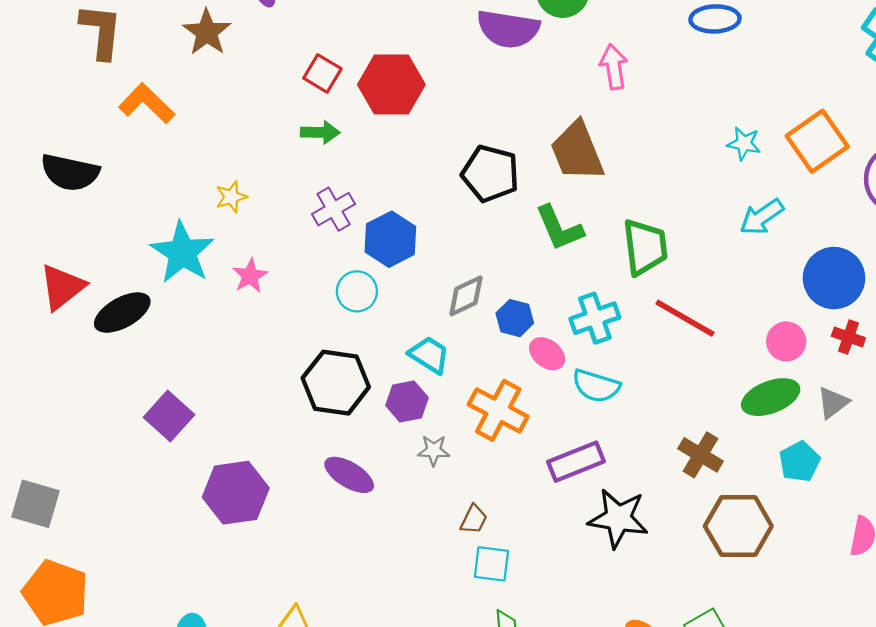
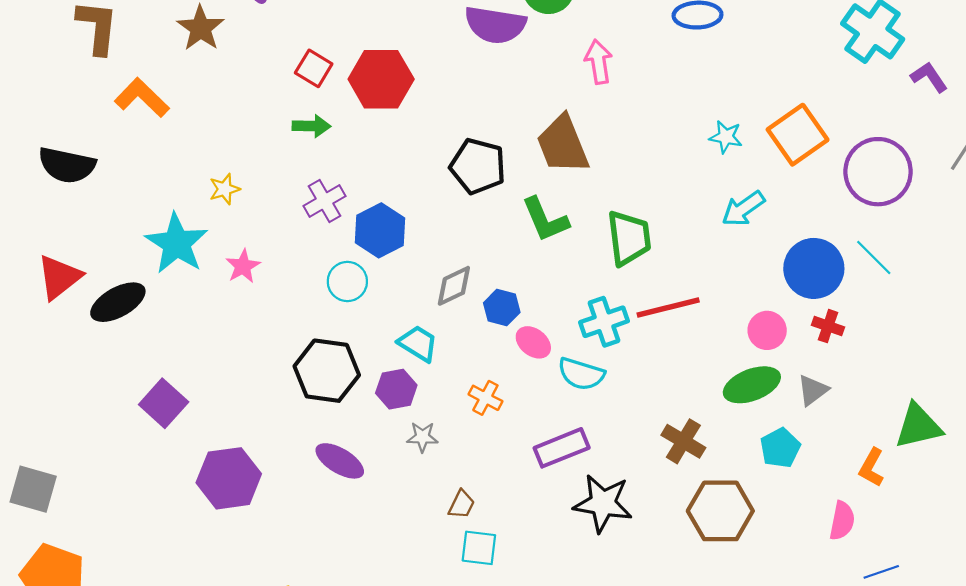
cyan cross: (595, 318) -> (604, 322), moved
red line: (685, 318) -> (668, 308), turned -44
orange cross: (498, 410) -> (485, 398), size x0.6

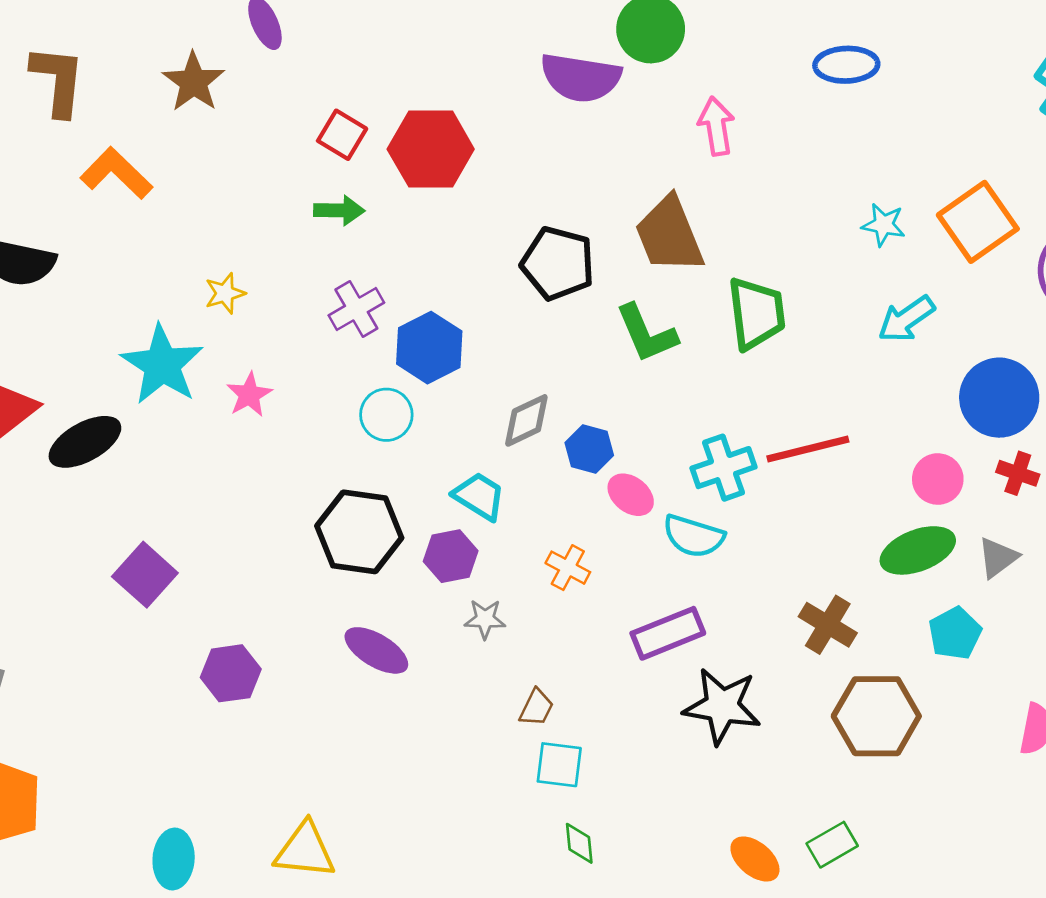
green trapezoid: (629, 238) -> (756, 313), moved
purple hexagon: (229, 478) -> (231, 673), size x0.7

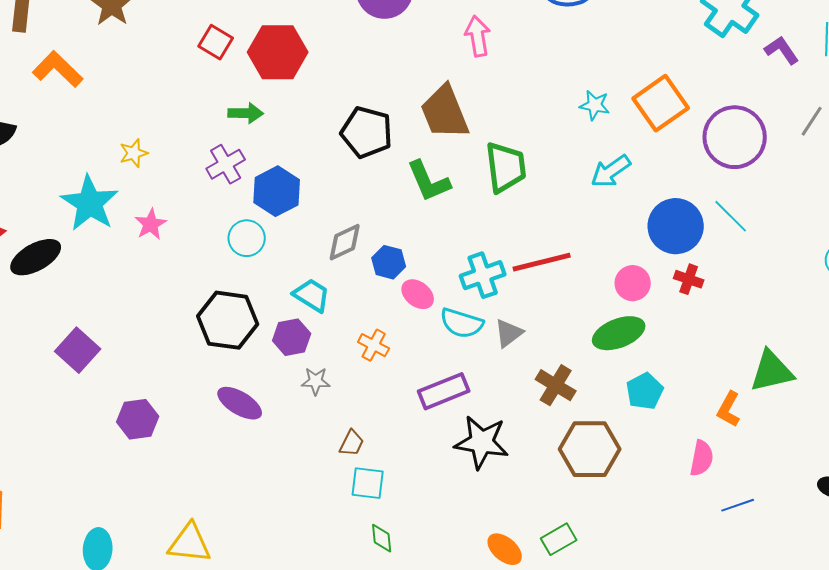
green arrow: (339, 210) -> (246, 113), moved
gray triangle: (998, 558) -> (509, 333), moved

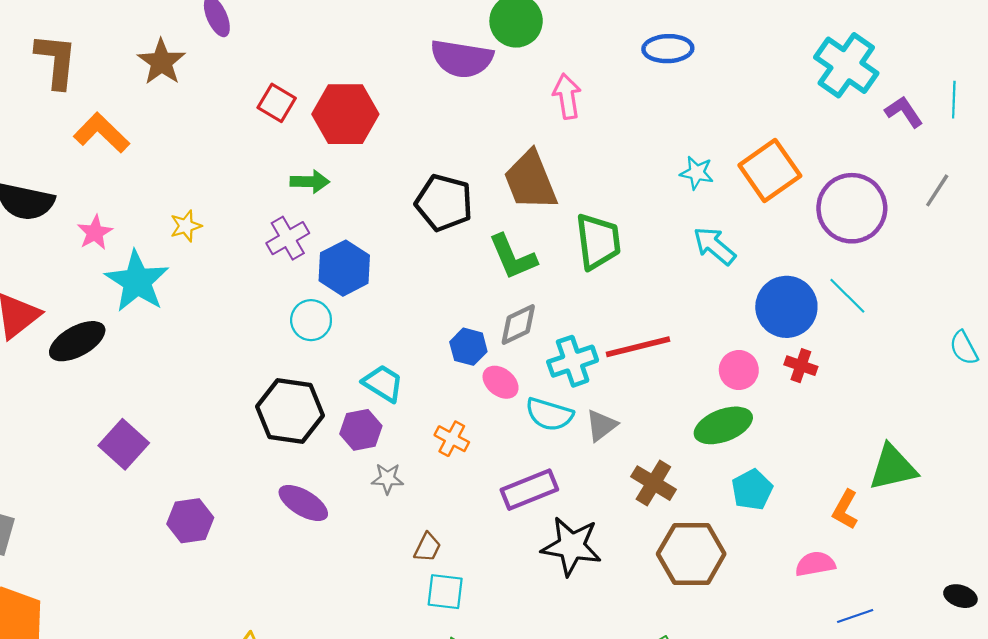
cyan arrow: (611, 171) -> (714, 246), turned 75
pink star: (151, 224) -> (95, 233), moved
gray diamond: (345, 242) -> (518, 325), moved
pink semicircle: (702, 458) -> (815, 564), turned -111

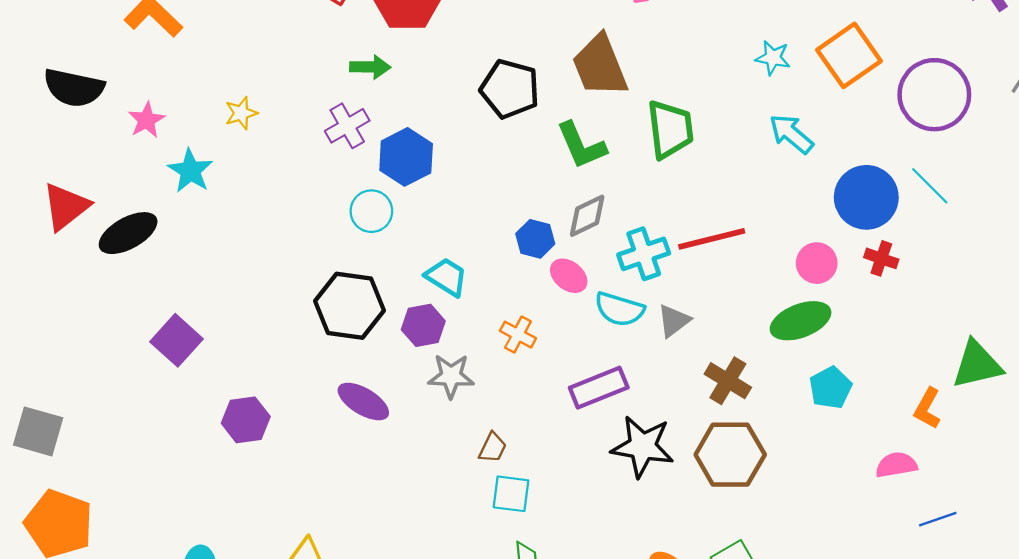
cyan star: (137, 281) -> (190, 171), size x0.7
gray star: (388, 479) -> (451, 376), size x1.4
brown hexagon: (691, 554) -> (730, 455), moved

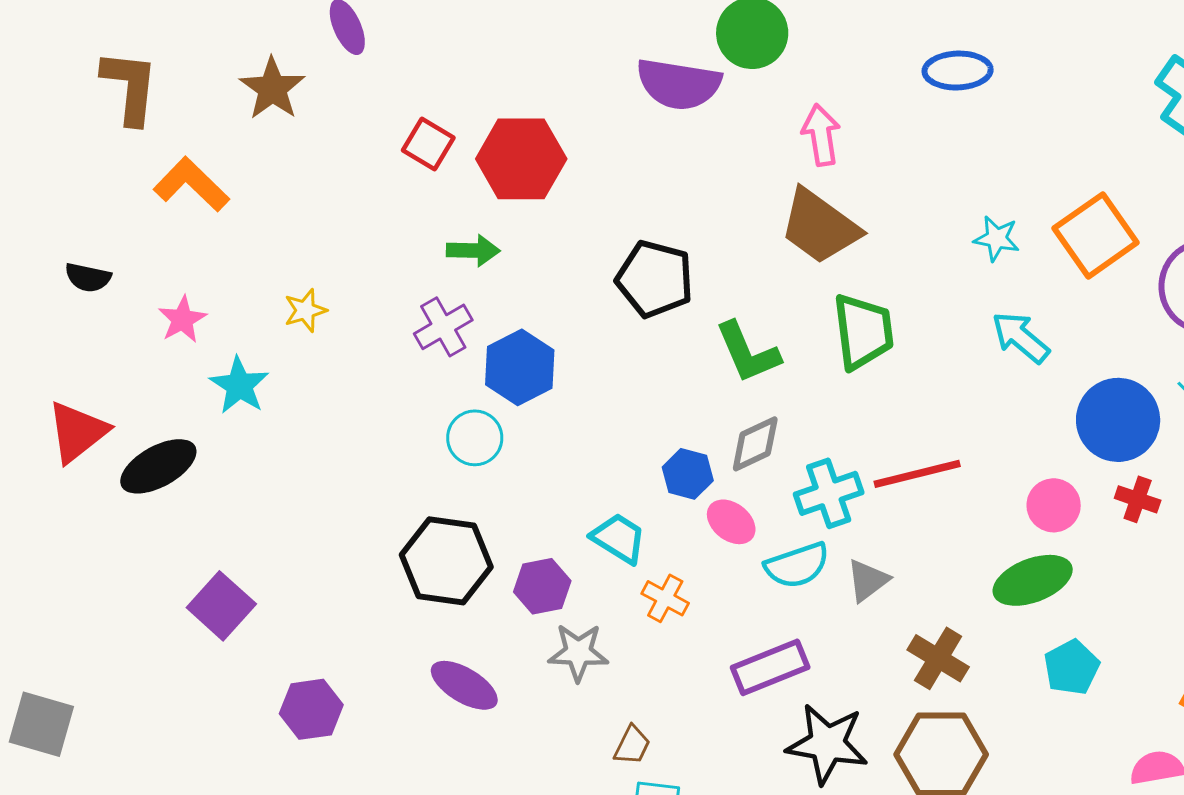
brown trapezoid: (600, 66) -> (820, 226), moved, turned -32
black semicircle: (74, 88) -> (88, 277), size x0.6
cyan trapezoid: (446, 277) -> (619, 538), moved
cyan semicircle: (619, 309) -> (797, 565), turned -36

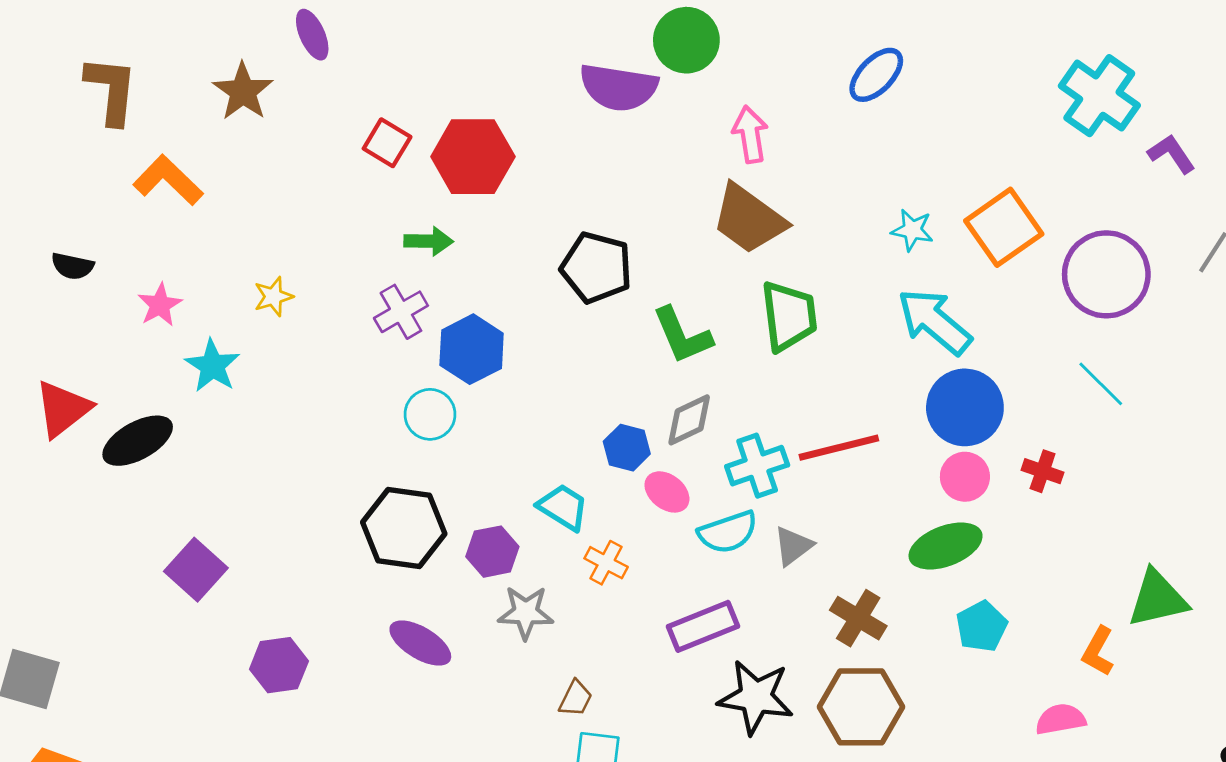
blue ellipse: (958, 71) -> (876, 75), turned -44
cyan arrow: (1021, 337) -> (934, 322), size x1.4
blue circle: (1118, 420) -> (965, 407), moved

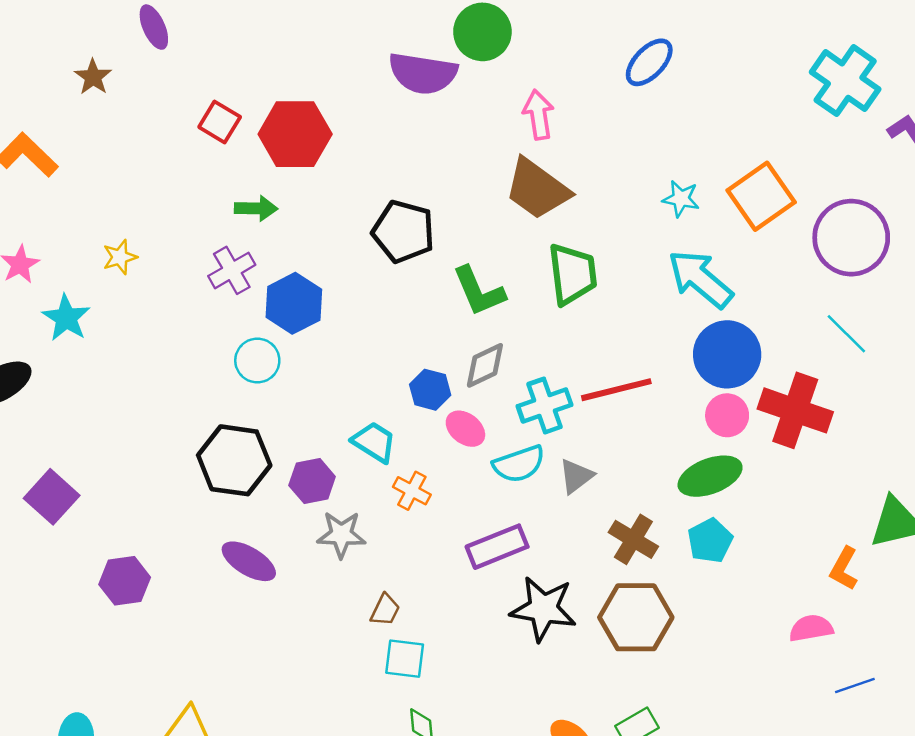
brown star: (243, 91) -> (93, 77), size x0.7
red cross: (1043, 471) -> (795, 410), size x2.0
cyan pentagon: (982, 626) -> (710, 541), moved

